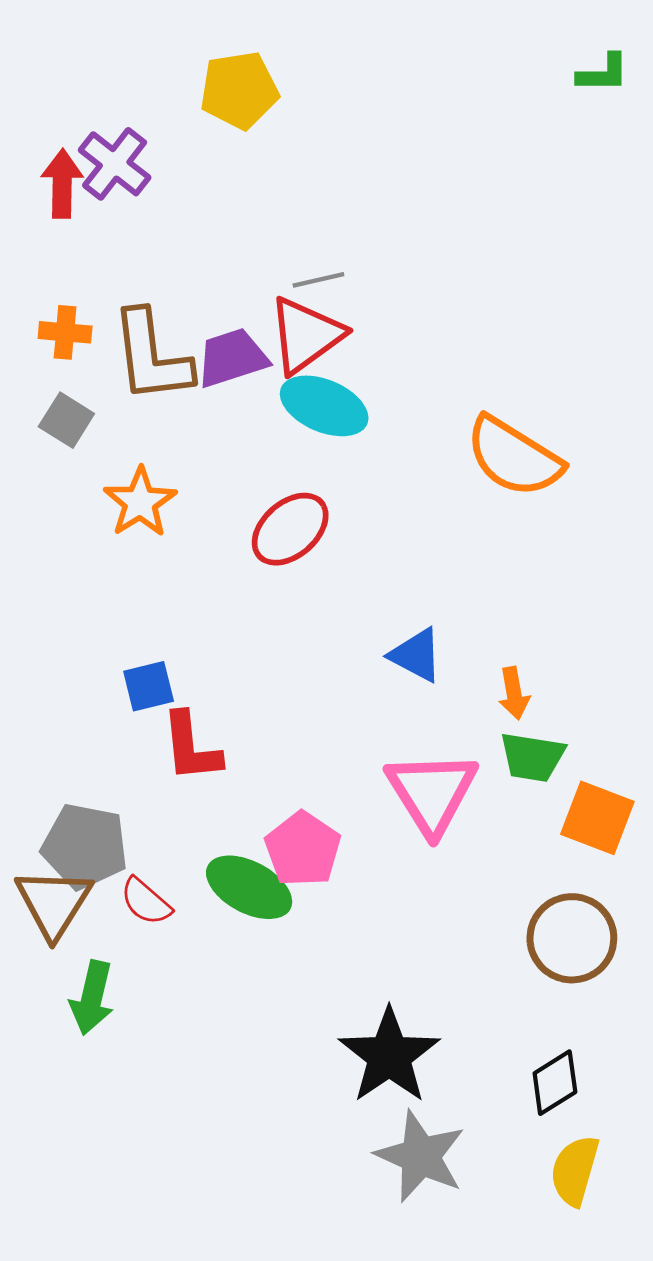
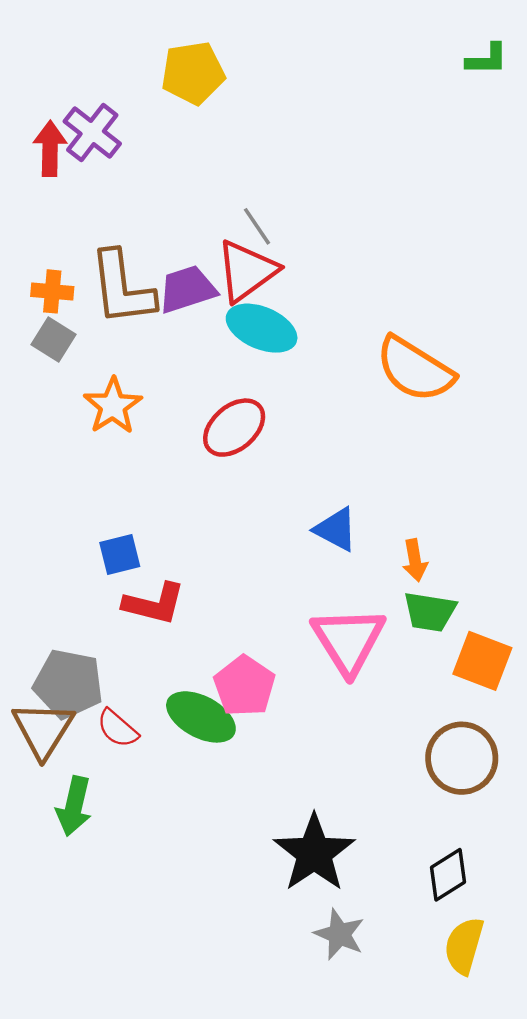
gray line: (318, 280) -> (257, 226), turned 69
orange cross: (65, 332) -> (52, 291), moved
red L-shape: (191, 747) -> (154, 604), turned -70
gray star: (420, 1156) -> (339, 934), size x0.7

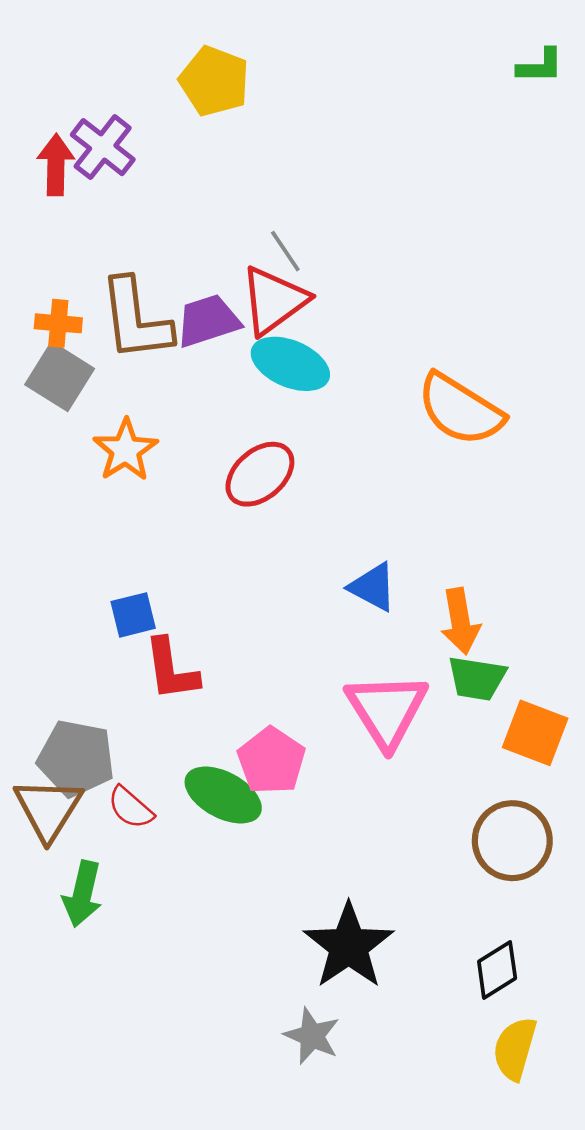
yellow pentagon: (193, 73) -> (214, 81), turned 30
gray square: (53, 340) -> (60, 377), size x1.4
orange arrow: (415, 560) -> (460, 621), size x1.4
red L-shape: (154, 604) -> (171, 669), turned 68
gray star: (339, 934) -> (312, 1036), moved

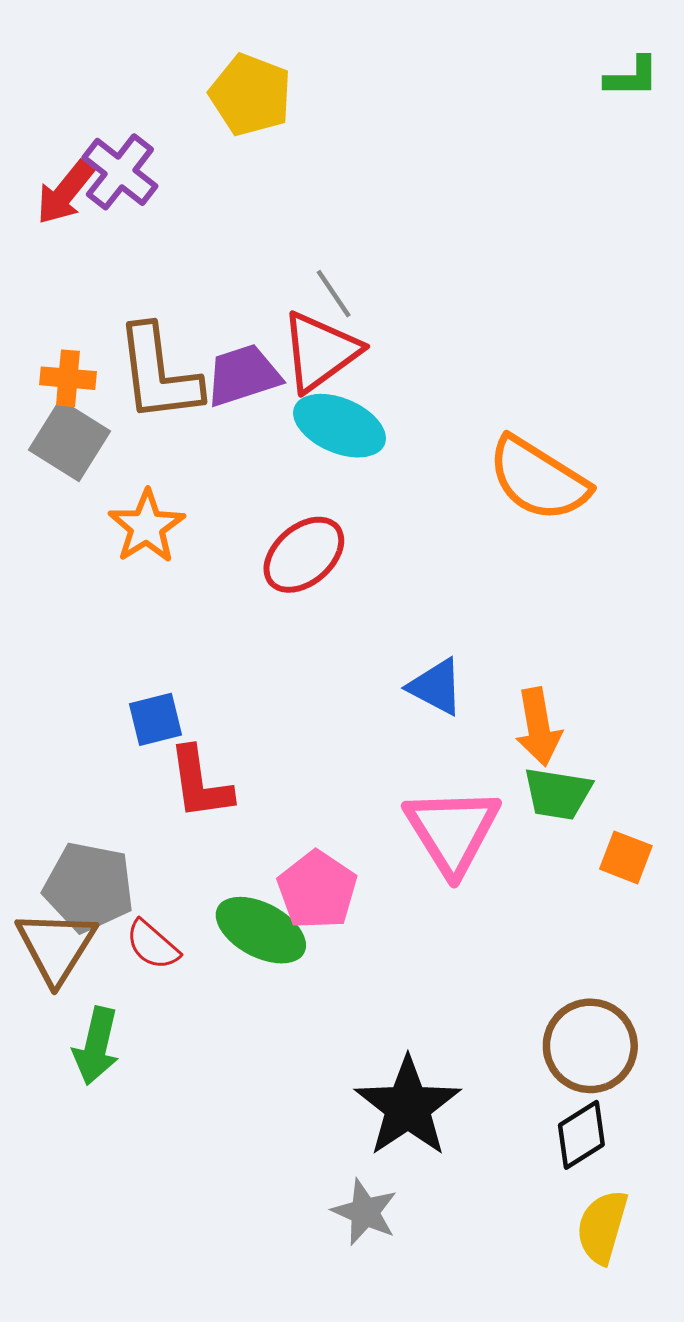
red arrow: (56, 165) -> (65, 193), turned -142
orange square: (535, 733) -> (626, 857), size x0.7
brown circle: (512, 841) -> (590, 1046), moved

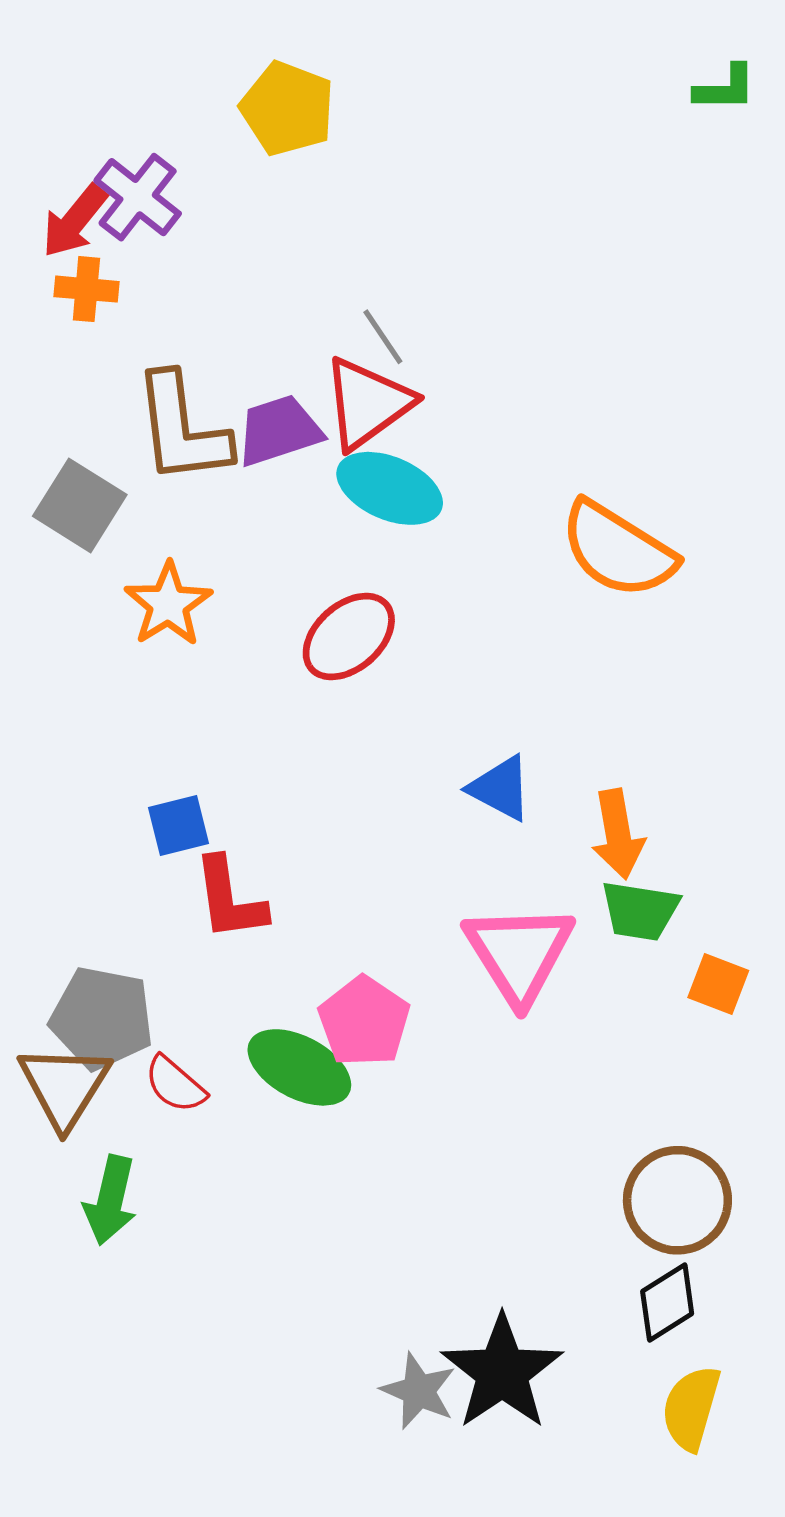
orange cross: (68, 378) -> (86, 289), moved
black star: (408, 1107) -> (502, 1372), moved

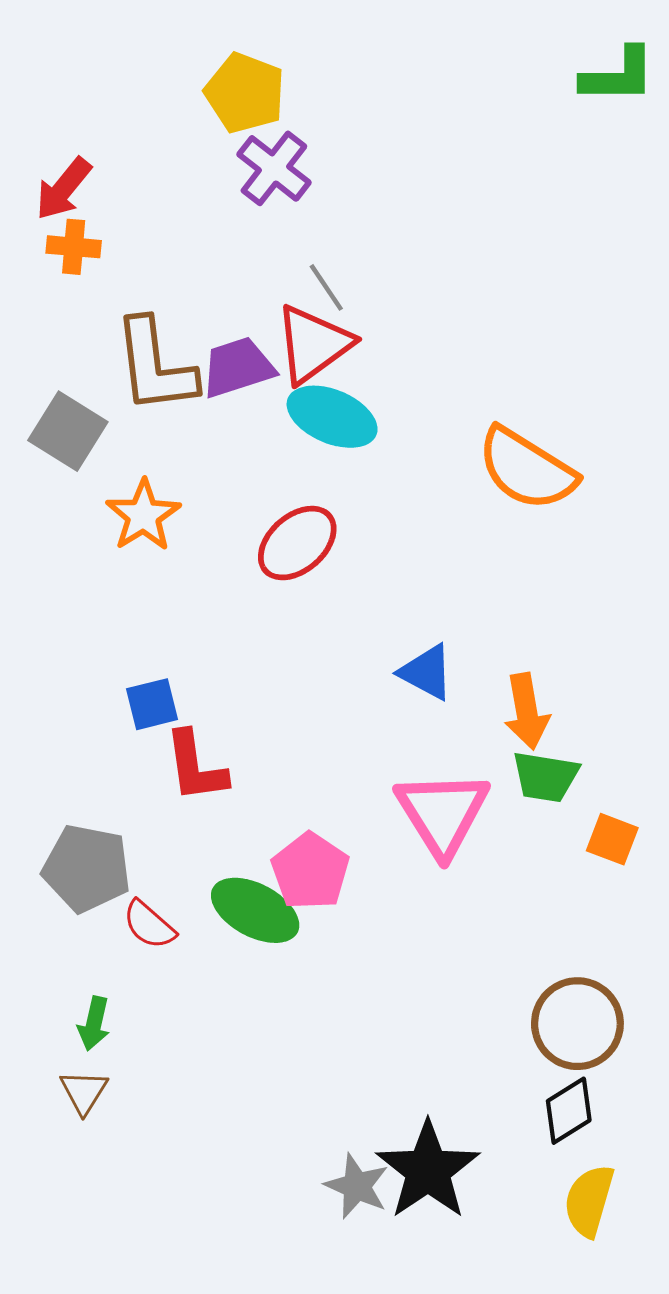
green L-shape: (725, 88) -> (618, 76), size x1.4
purple cross: (138, 197) -> (274, 168), moved
brown triangle: (64, 1086) -> (84, 1092), moved, size x0.6
green arrow: (110, 1200) -> (94, 1024), size x0.7

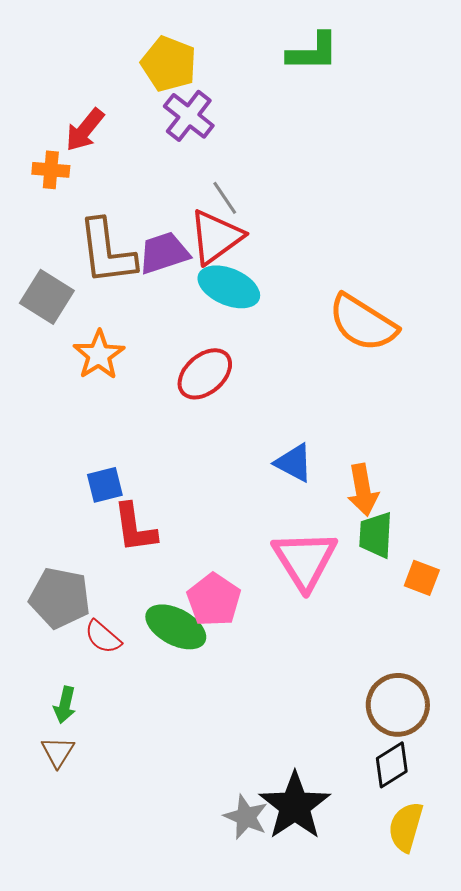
green L-shape: (618, 76) -> (313, 52), moved
red arrow: (63, 189) -> (85, 130), moved
green trapezoid: (545, 777) -> (376, 535), turned 84

